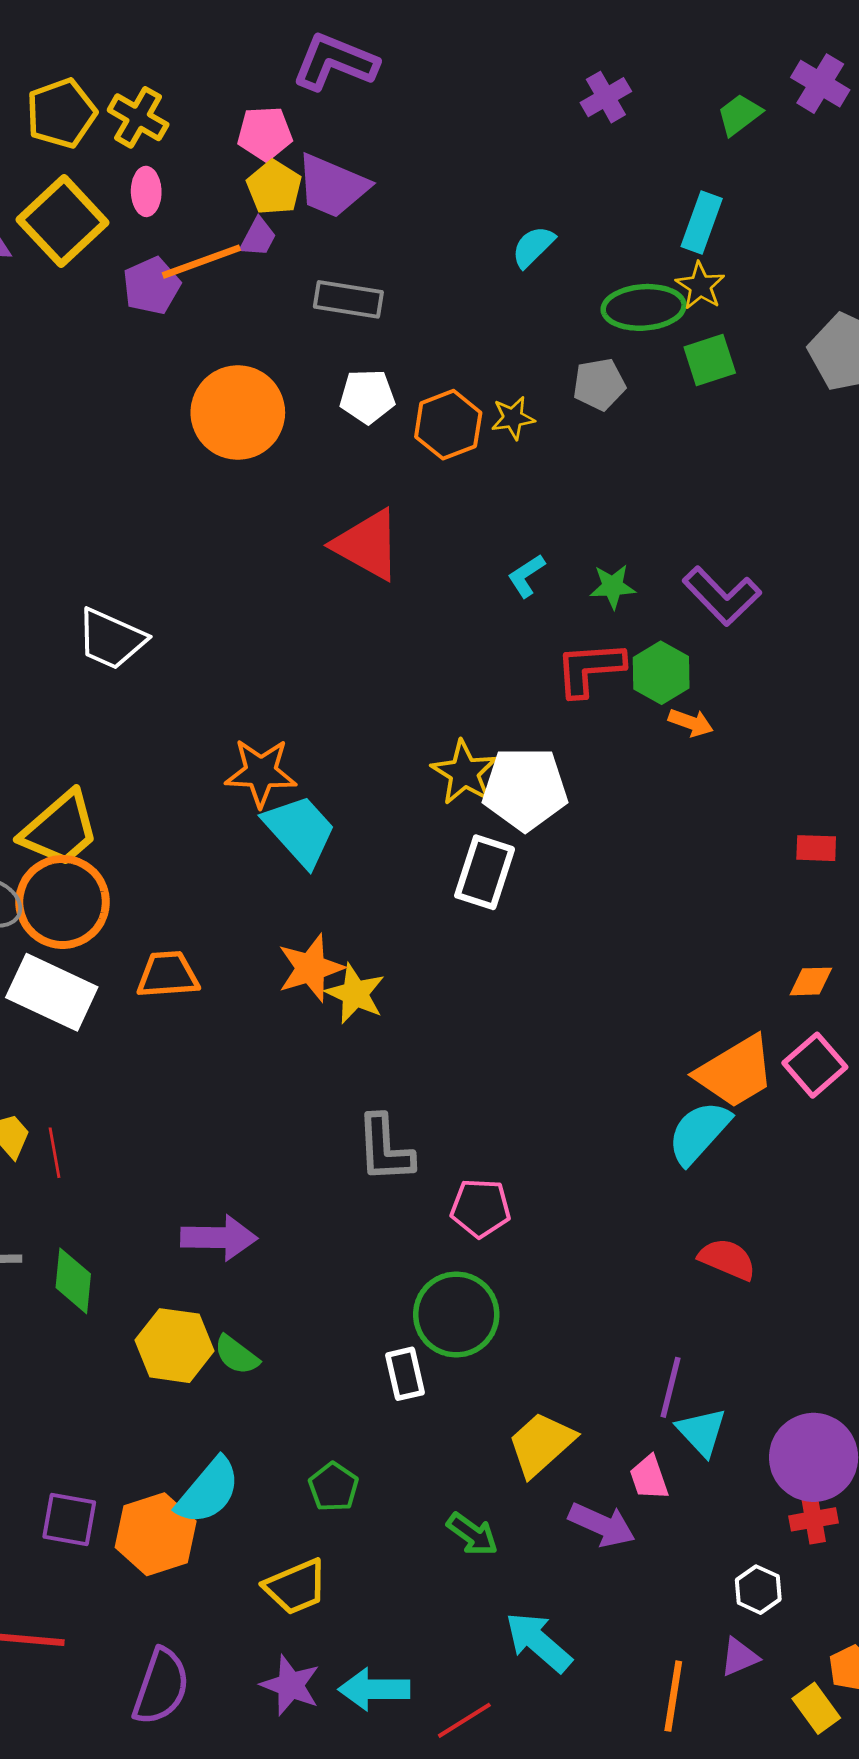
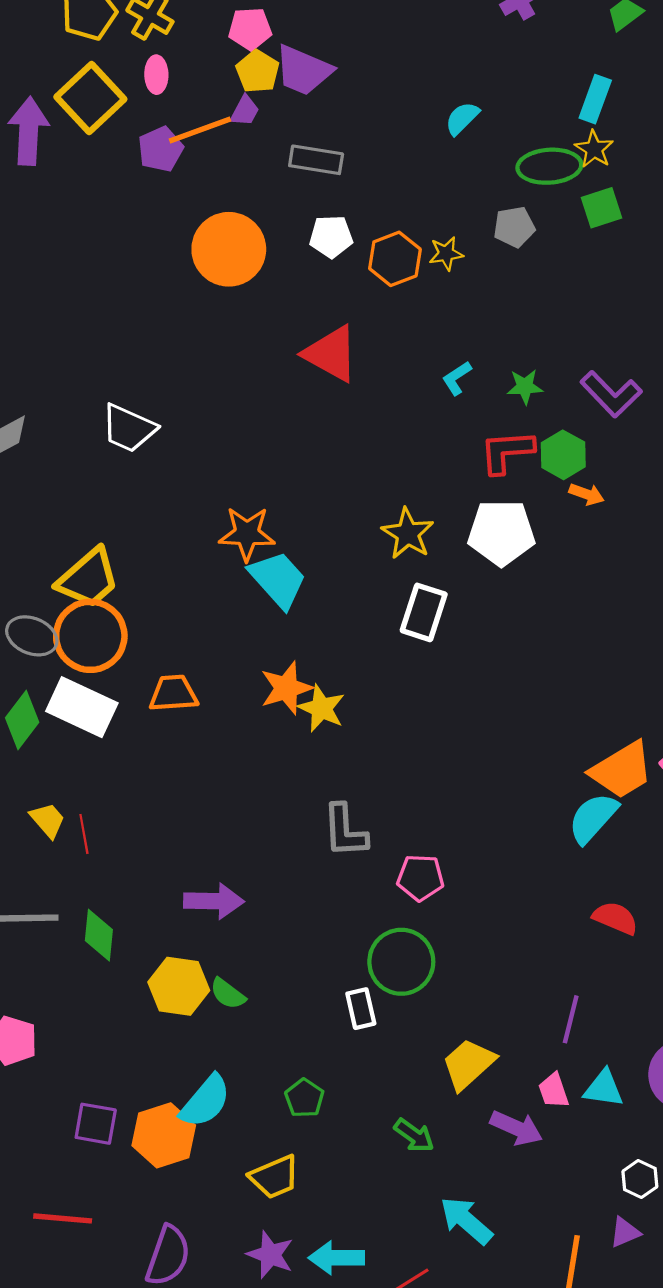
white pentagon: (525, 789) -> (501, 533), moved
cyan triangle: (702, 1432) -> (604, 1088), moved, turned -39

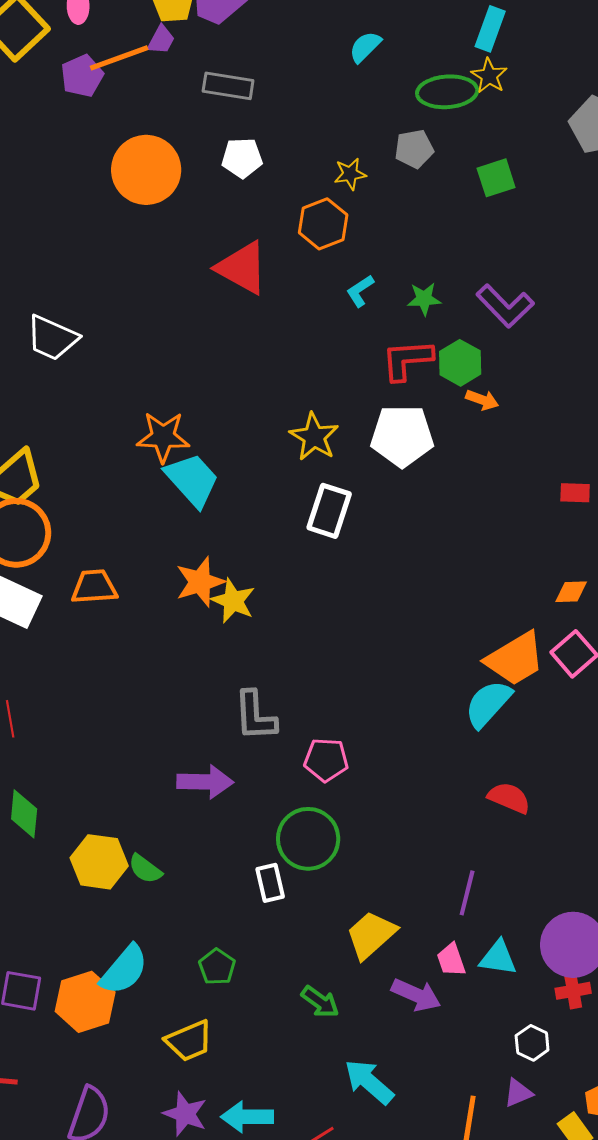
green square: (602, 208) -> (496, 178), moved
orange hexagon: (395, 259) -> (323, 224), moved
purple arrow: (214, 901) -> (205, 782), moved

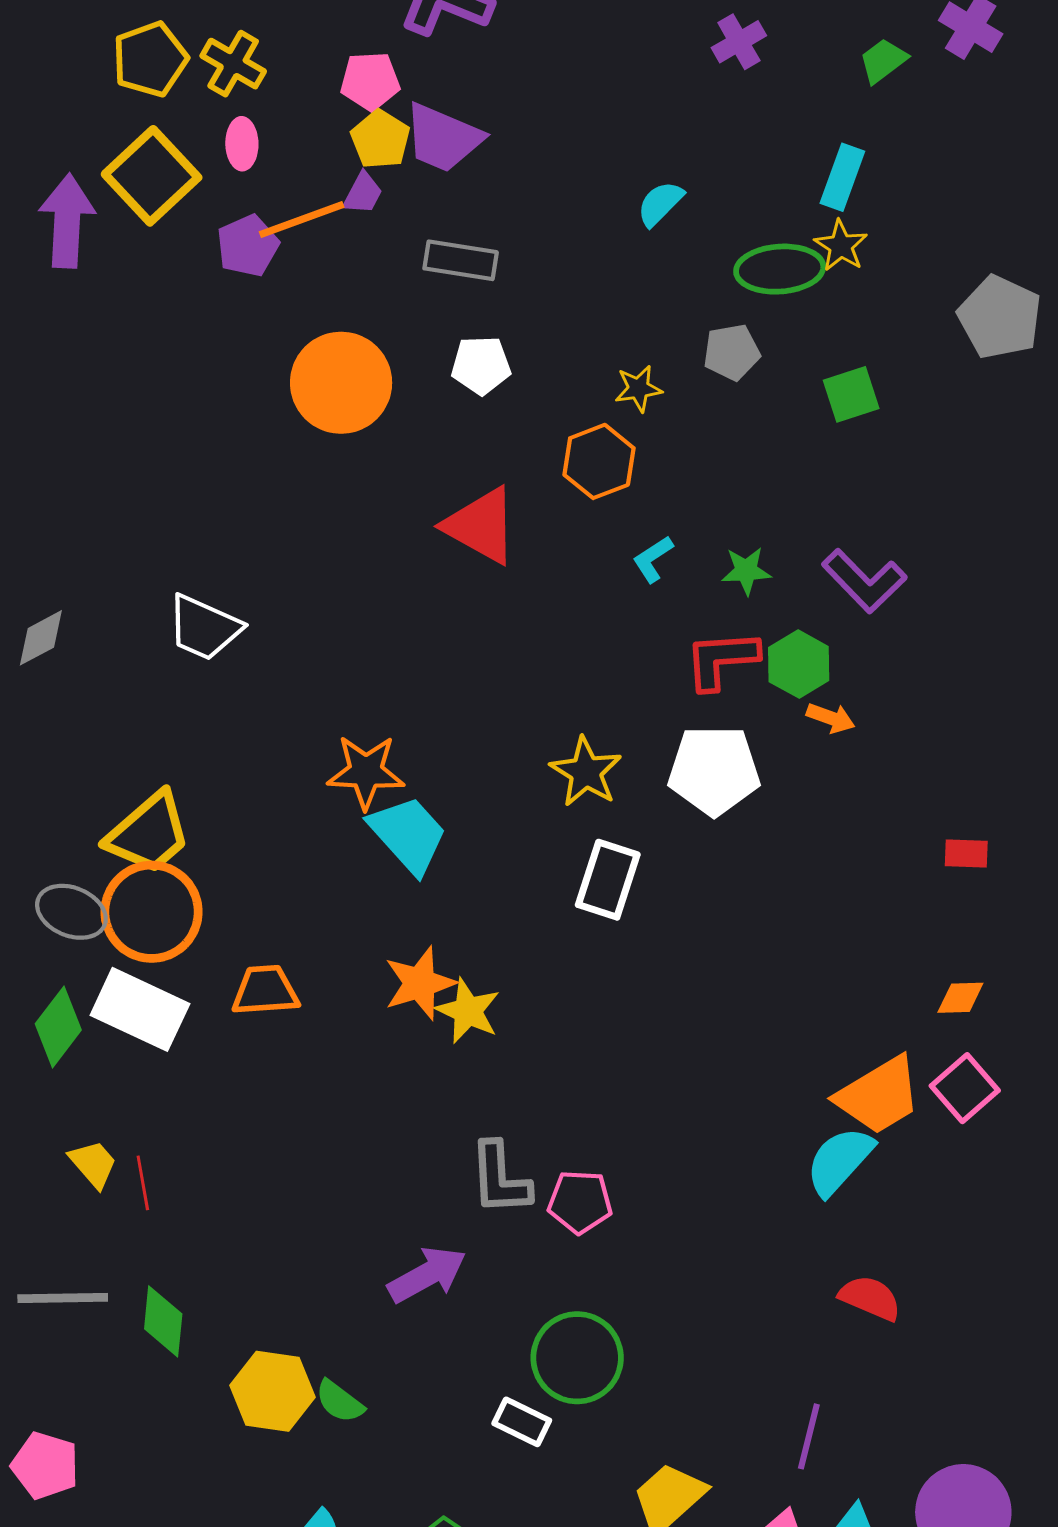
pink pentagon: (326, 760) -> (580, 1202), moved
purple arrow: (205, 782) -> (427, 1275), turned -30
white rectangle: (270, 883) -> (522, 1422), turned -51

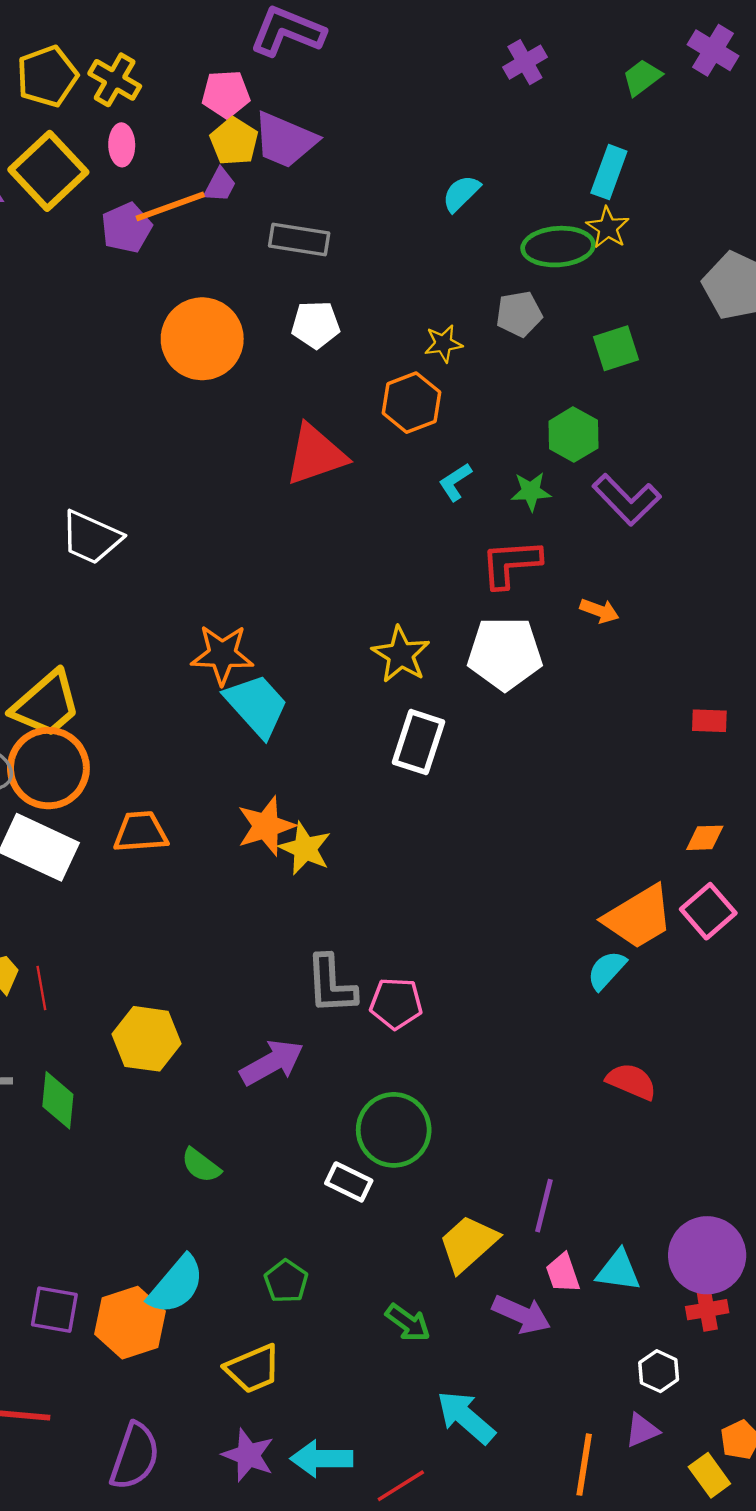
red triangle: (481, 526) -> (316, 455), turned -48
green hexagon: (799, 664) -> (573, 435), moved
cyan semicircle: (839, 1161) -> (607, 970), size x0.7
yellow hexagon: (273, 1391) -> (147, 1039), moved
purple line: (809, 1436) -> (544, 1206), moved

